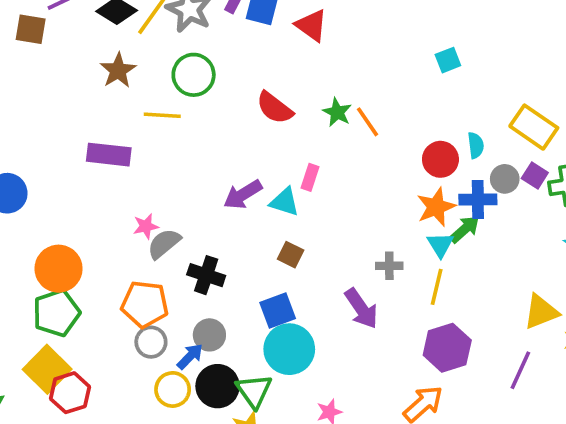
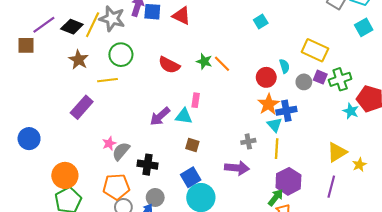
purple rectangle: (109, 155) -> (82, 107), turned -45
blue cross: (478, 199) -> (286, 111), moved
green arrow: (465, 229) -> (276, 197), moved
purple arrow: (361, 309) -> (237, 168), turned -40

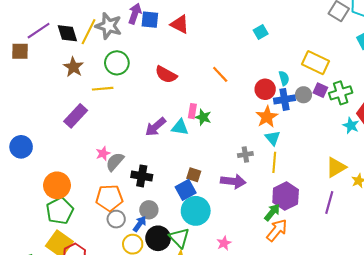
black diamond: (72, 27) -> (67, 33), turned 50
green star: (204, 61) -> (203, 117), moved
blue cross: (286, 111) -> (284, 99), moved
brown square: (192, 145) -> (194, 175), moved

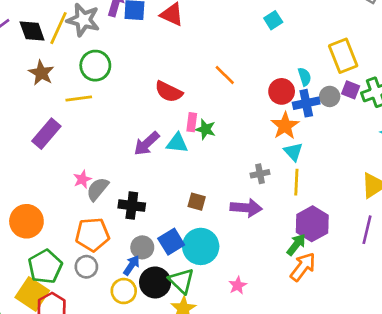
yellow rectangle: (316, 63) -> (343, 56), turned 45
red semicircle: (166, 75) -> (169, 92), moved
blue square: (186, 190) -> (171, 242), moved
green pentagon: (60, 211) -> (45, 267), moved
gray circle: (116, 219) -> (86, 267), moved

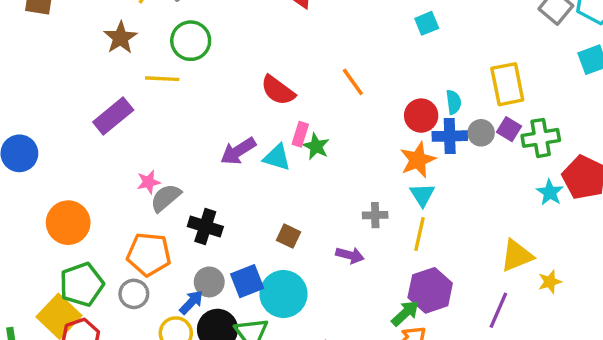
purple arrow: (246, 208) -> (350, 255), size x0.7

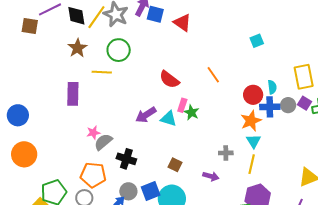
purple rectangle: (113, 116) -> (73, 94), turned -50
orange circle: (68, 223) -> (24, 154), moved

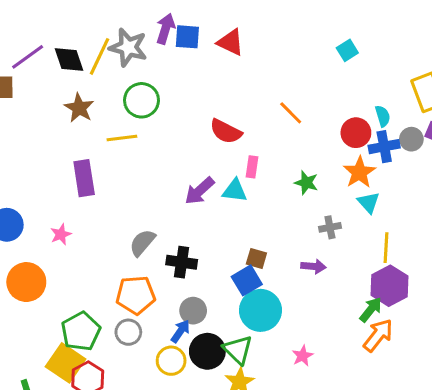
green star: (191, 112) -> (306, 183), moved
pink star: (93, 133) -> (61, 234), moved
yellow line: (252, 164) -> (386, 248), moved
blue square: (151, 191) -> (247, 280), moved

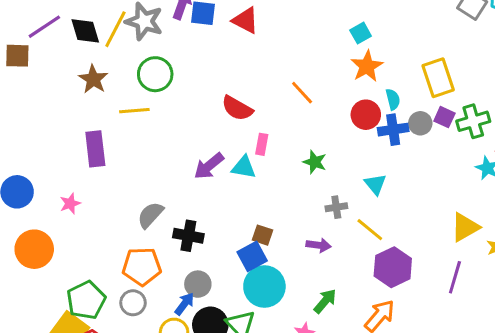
orange star: (359, 172) -> (367, 66), moved
yellow line: (386, 248) -> (370, 230), moved, turned -56
green arrow: (371, 310) -> (325, 301), moved

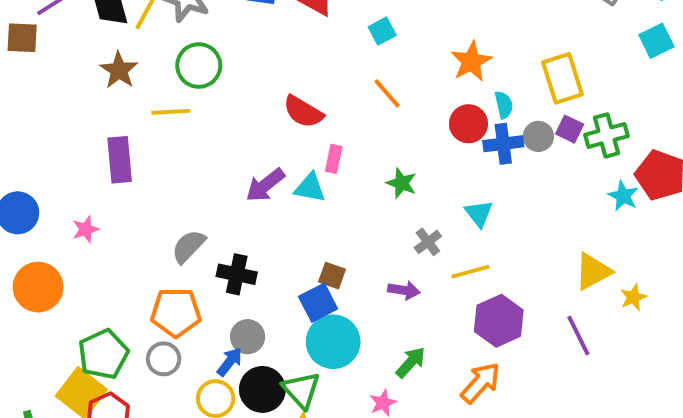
cyan square: (361, 33) -> (382, 31), moved
gray cross: (336, 207) -> (428, 242), turned -30
yellow line: (370, 230) -> (470, 272), turned -56
purple line: (455, 277) -> (578, 335), turned -44

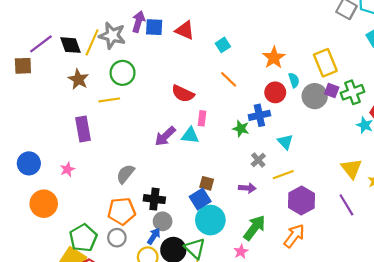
gray circle: (538, 136) -> (315, 96), size x1.5
blue cross: (503, 144) -> (259, 115), moved
yellow triangle: (593, 271) -> (351, 169), turned -35
black cross: (237, 274) -> (154, 199), moved
green arrow: (411, 362) -> (254, 228), size x1.4

